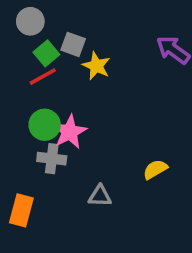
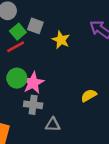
yellow star: (96, 66) -> (61, 40), moved
gray cross: (52, 159) -> (33, 105), moved
yellow semicircle: (155, 169) -> (89, 96), moved

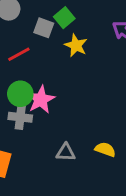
green square: (18, 32) -> (64, 18), moved
yellow semicircle: (89, 96) -> (105, 149), moved, turned 49
gray cross: (33, 105) -> (20, 117), moved

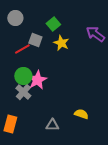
gray square: (44, 28) -> (35, 40), moved
gray cross: (20, 117) -> (23, 92), turned 35
gray triangle: (66, 152) -> (52, 125), moved

